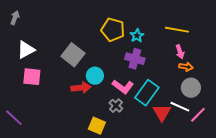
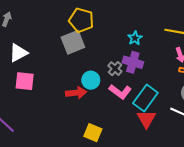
yellow pentagon: (113, 30) -> (81, 20), moved
gray square: (73, 55) -> (73, 42), moved, turned 30
gray cross: (116, 106) -> (115, 69), moved
red triangle: (162, 113) -> (146, 119), moved

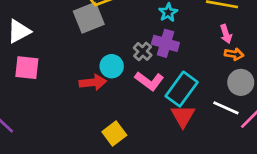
yellow square: (93, 133) -> (114, 133), turned 30

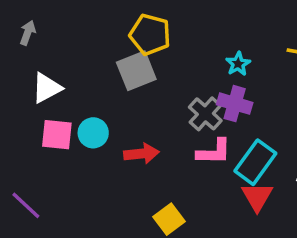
gray cross: (143, 51) -> (205, 114), size x1.4
cyan circle: (112, 66) -> (93, 133), moved
pink L-shape: (149, 81) -> (214, 152), turned -36

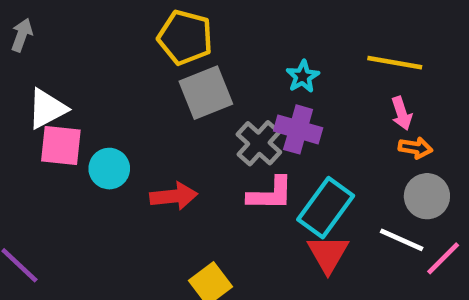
gray square: (136, 71) -> (206, 93), moved
pink square: (57, 135) -> (61, 146), moved

